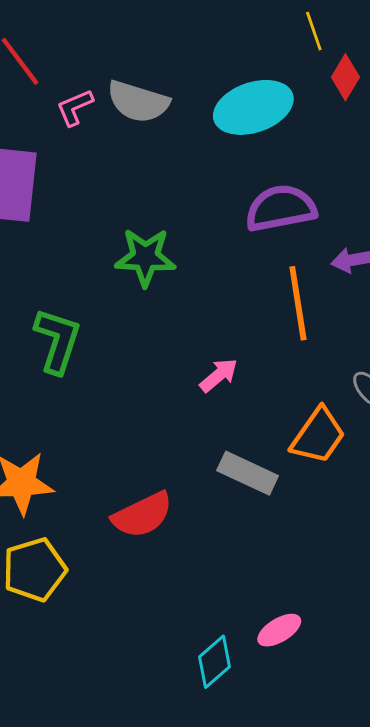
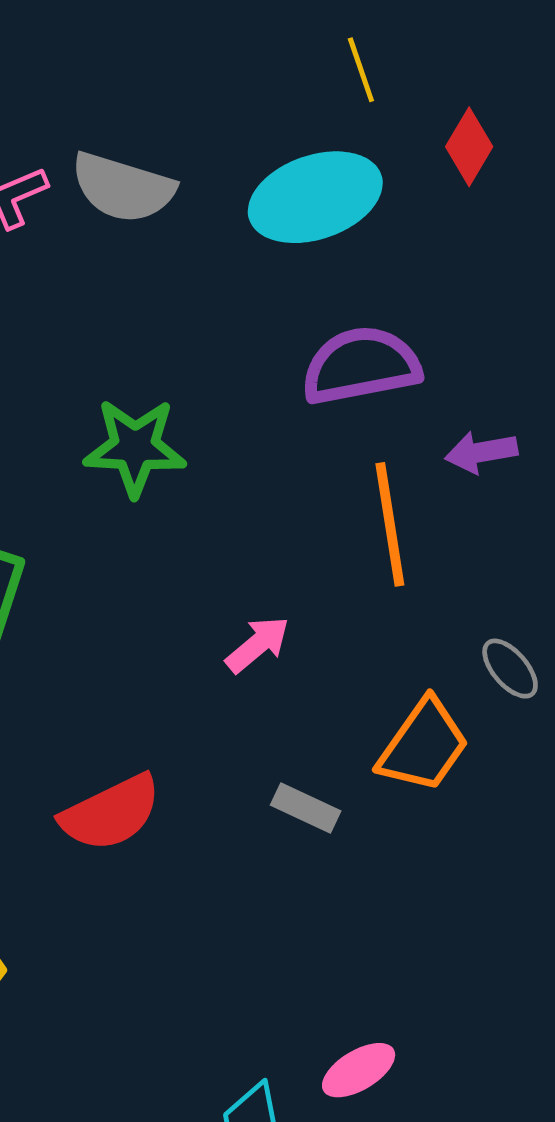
yellow line: (314, 31) -> (361, 70), moved
gray rectangle: (248, 473) -> (306, 808), size x0.7
red semicircle: (142, 515) -> (111, 813), moved

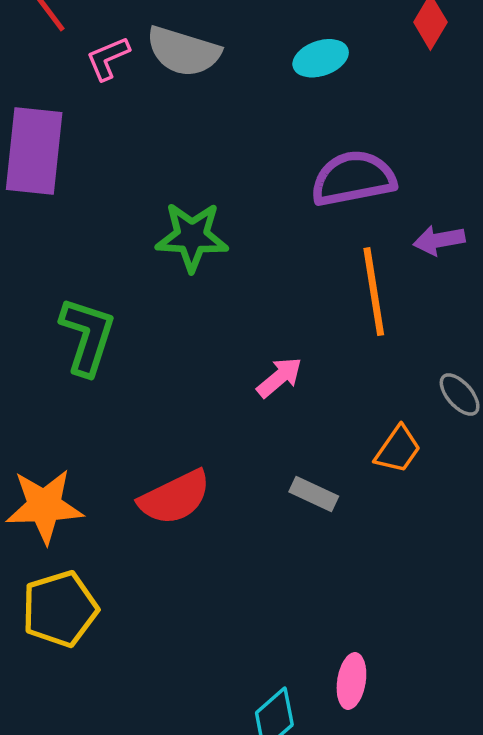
cyan ellipse: (315, 197) -> (321, 58), size x0.6
orange trapezoid: (423, 746) -> (398, 449), size x0.7
pink ellipse: (359, 1070) -> (351, 681), turned -50

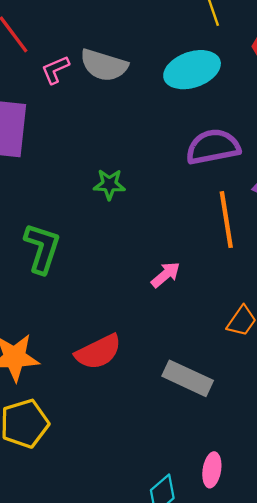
cyan ellipse: (321, 58) -> (192, 70), size x1.6
green star: (192, 237) -> (109, 184), size x0.7
gray rectangle: (314, 494) -> (188, 378), moved, size x1.6

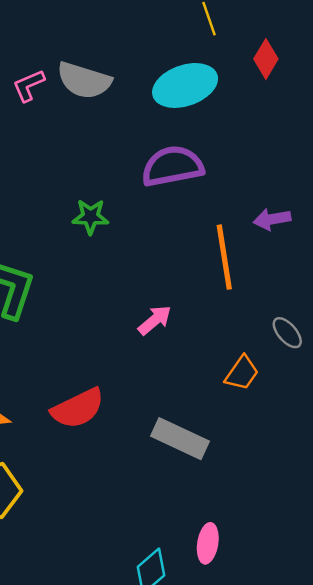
purple semicircle: (213, 147) -> (172, 166), moved

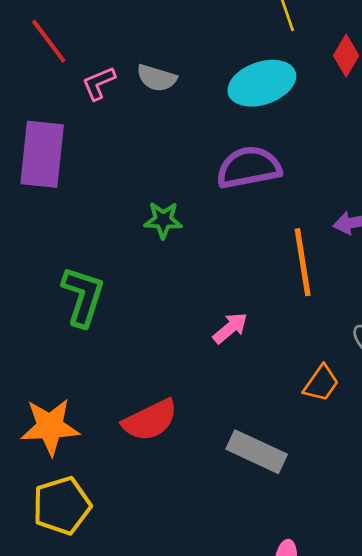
gray semicircle: (84, 80) -> (157, 78), size x0.7

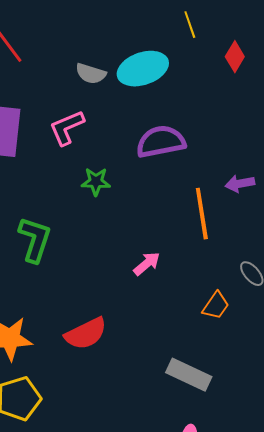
pink L-shape: (99, 83) -> (67, 128), moved, size x1.4
cyan ellipse: (262, 83) -> (143, 69), moved
gray rectangle: (257, 452) -> (189, 375), moved

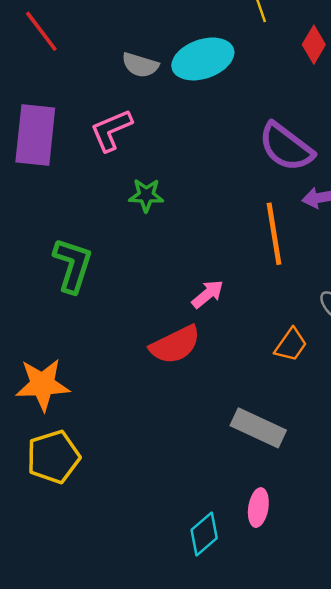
purple semicircle: (161, 142) -> (286, 147), moved, turned -132
red semicircle: (86, 334) -> (175, 345), moved

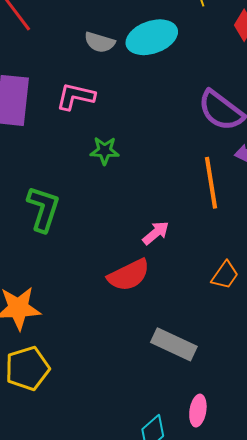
pink L-shape: (111, 130) -> (75, 96), turned 36
gray rectangle: (258, 428) -> (174, 344), moved

